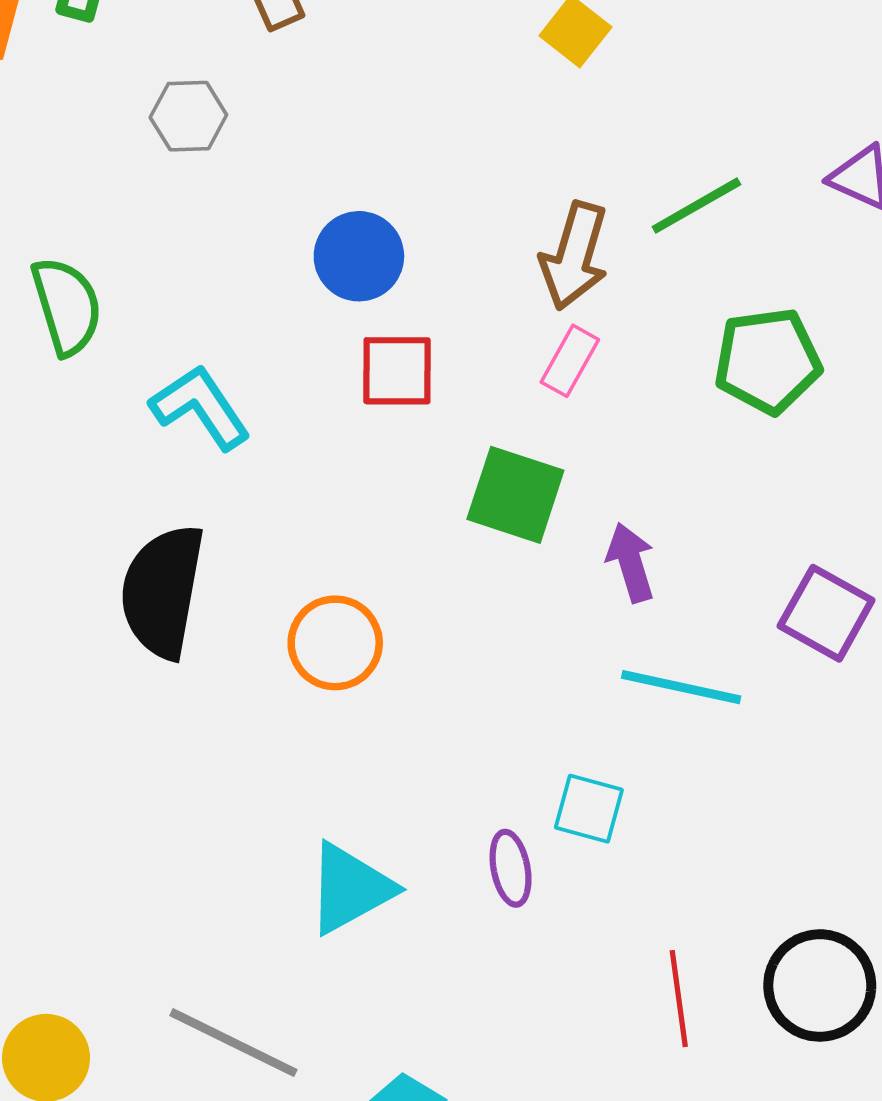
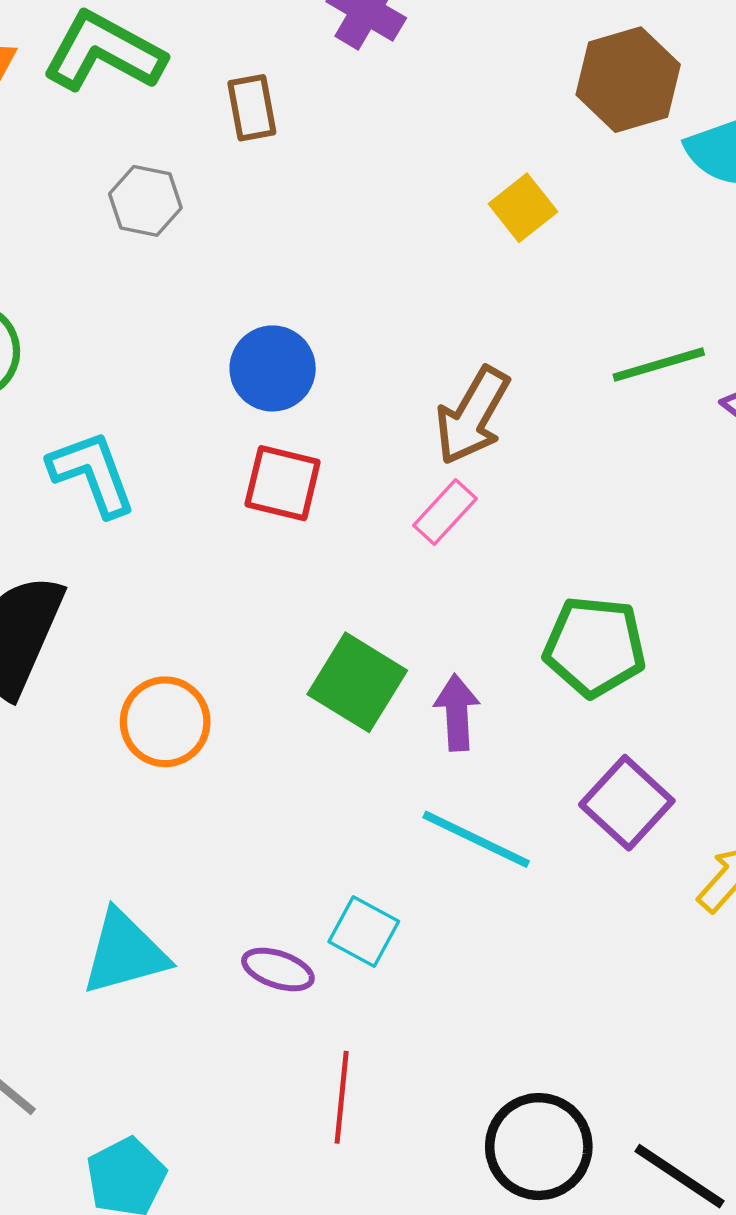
green line: (696, 206) -> (659, 365), moved
green pentagon: (768, 361) -> (595, 647), moved
green square: (515, 495) -> (357, 682), moved
purple ellipse: (511, 868) -> (278, 969), turned -74
red line: (679, 999) -> (342, 1097), moved

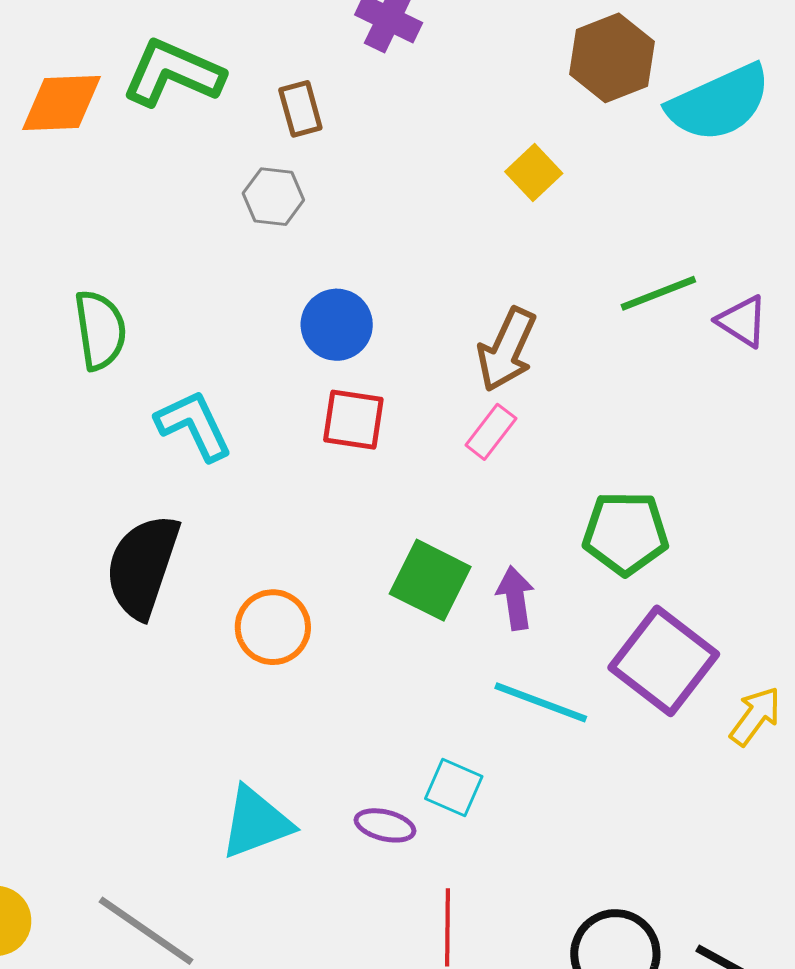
gray hexagon: (145, 201) -> (273, 197), moved
purple square: (627, 803) -> (664, 661), size x1.4

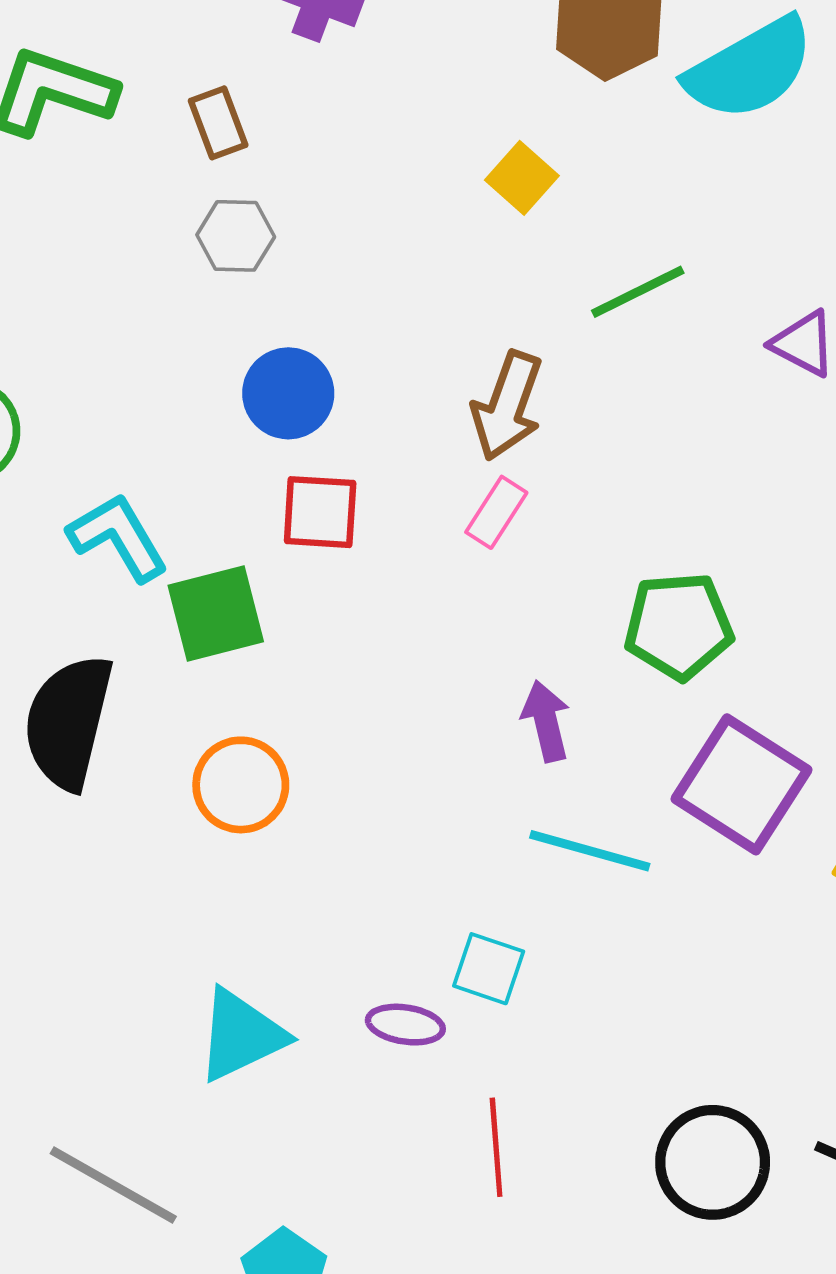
gray hexagon: (273, 197) -> (236, 236), moved
green line: (658, 293) -> (638, 292), moved
green square: (430, 580) -> (216, 614), moved, turned -36

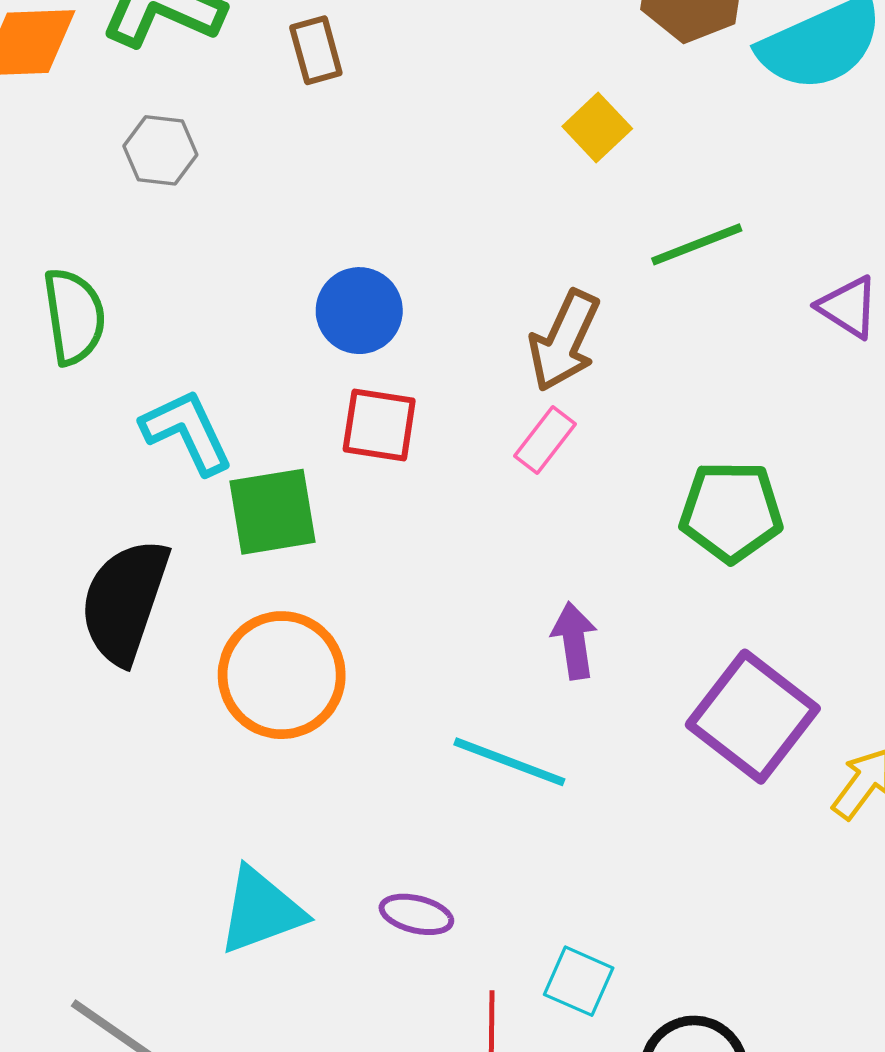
gray hexagon: (236, 236) -> (160, 150), moved
green pentagon: (679, 626) -> (731, 512), moved
orange circle: (241, 785) -> (282, 675), size x1.4
cyan line: (590, 851) -> (509, 762), moved
cyan square: (489, 969) -> (579, 981), moved

